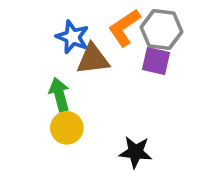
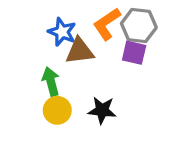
black star: (136, 152) -> (102, 110), moved

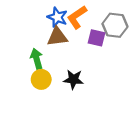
gray hexagon: (139, 25) -> (115, 25), moved
blue star: (62, 32) -> (57, 17), moved

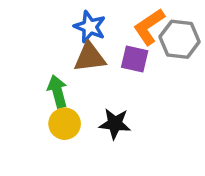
orange L-shape: (77, 17) -> (149, 27), moved
purple square: (97, 38) -> (135, 59), moved

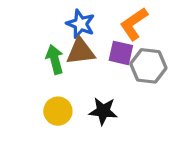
gray hexagon: (180, 39) -> (148, 66), moved
green arrow: (57, 91) -> (55, 59), moved

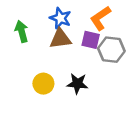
green arrow: (55, 59) -> (22, 31), moved

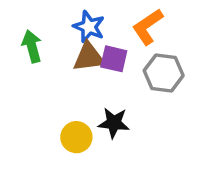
purple square: (91, 40) -> (114, 59), moved
yellow circle: (43, 84) -> (76, 137), moved

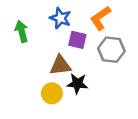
brown triangle: (89, 57) -> (60, 65), moved

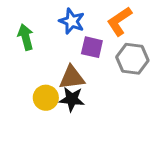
black star: (77, 84) -> (72, 99), moved
yellow circle: (52, 93) -> (46, 98), moved

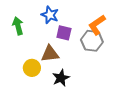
orange L-shape: (119, 21) -> (97, 25), moved
black star: (72, 99) -> (61, 78), moved, turned -30

